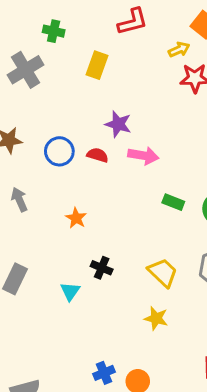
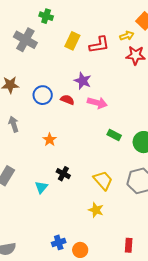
red L-shape: (133, 22) -> (99, 45), moved
gray cross: (26, 70) -> (25, 40), turned -35

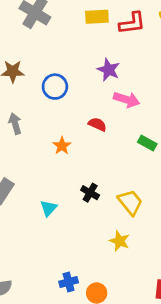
yellow rectangle: (72, 41) -> (97, 17), turned 60
red semicircle: (67, 100) -> (97, 124), moved
black cross: (63, 174) -> (90, 193), moved

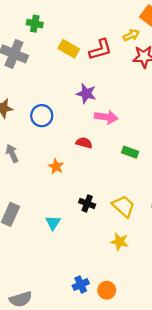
yellow rectangle: (97, 17) -> (69, 49), turned 42

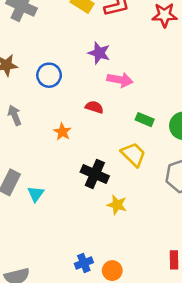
black cross: (87, 203) -> (95, 174), size x1.5
yellow trapezoid: (124, 206) -> (133, 154), moved
cyan triangle: (53, 223) -> (36, 194), moved
yellow star: (119, 242) -> (117, 205), moved

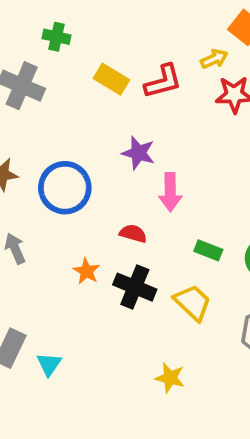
blue circle: (49, 75) -> (65, 188), size x1.4
pink arrow: (120, 80) -> (170, 192), turned 80
black cross: (95, 174) -> (135, 287), moved

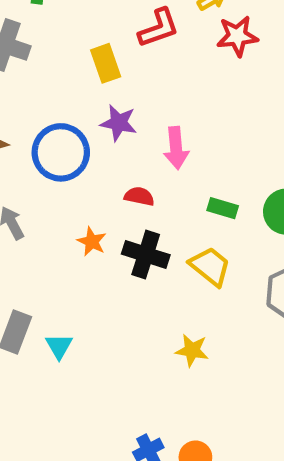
yellow rectangle: (111, 79) -> (106, 63), moved, turned 44
purple star: (138, 153) -> (119, 123), moved

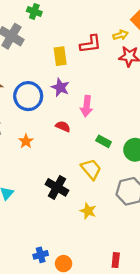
orange star: (92, 242) -> (26, 141), moved
black cross: (146, 254) -> (57, 187), moved
yellow star: (192, 350) -> (88, 211), moved

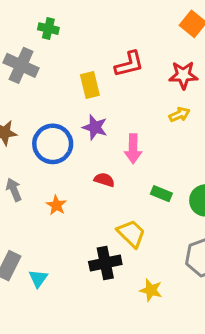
yellow arrow: (120, 35) -> (179, 115), moved
yellow trapezoid: (91, 169) -> (131, 233), moved
black cross: (57, 187) -> (105, 263), turned -35

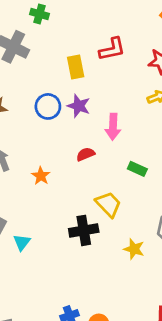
blue circle: (53, 144) -> (48, 106), moved, size x0.7
red semicircle: (104, 180) -> (86, 154), turned -42
yellow star: (151, 290) -> (134, 249), moved

